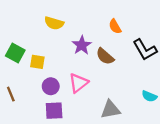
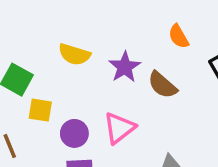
yellow semicircle: (54, 23) -> (74, 54), moved
yellow square: (37, 62) -> (40, 110), moved

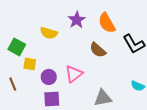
orange semicircle: (179, 36) -> (107, 23), size x1.5
purple star: (125, 67) -> (77, 20), moved

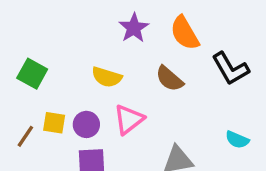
yellow semicircle: (49, 33) -> (107, 77), moved
yellow square: (30, 64) -> (54, 123), moved
brown line: (13, 84) -> (25, 136), turned 56

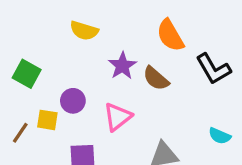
purple star: (134, 28) -> (122, 66), moved
yellow semicircle: (107, 77) -> (84, 31), moved
purple circle: (86, 124) -> (73, 101), moved

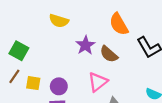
purple circle: (73, 101) -> (59, 86), moved
pink triangle: (118, 117) -> (98, 82), moved
brown line: (20, 133) -> (14, 76), moved

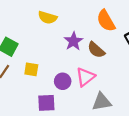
yellow square: (33, 83) -> (31, 69), moved
purple circle: (59, 86) -> (63, 81), moved

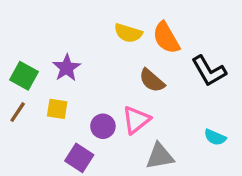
yellow semicircle: (47, 17) -> (128, 33), moved
purple star: (73, 41) -> (67, 68), moved
purple square: (46, 103) -> (79, 158), turned 36

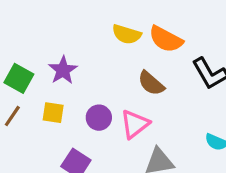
orange semicircle: (166, 38) -> (166, 39), turned -32
purple circle: (103, 126) -> (99, 118), moved

